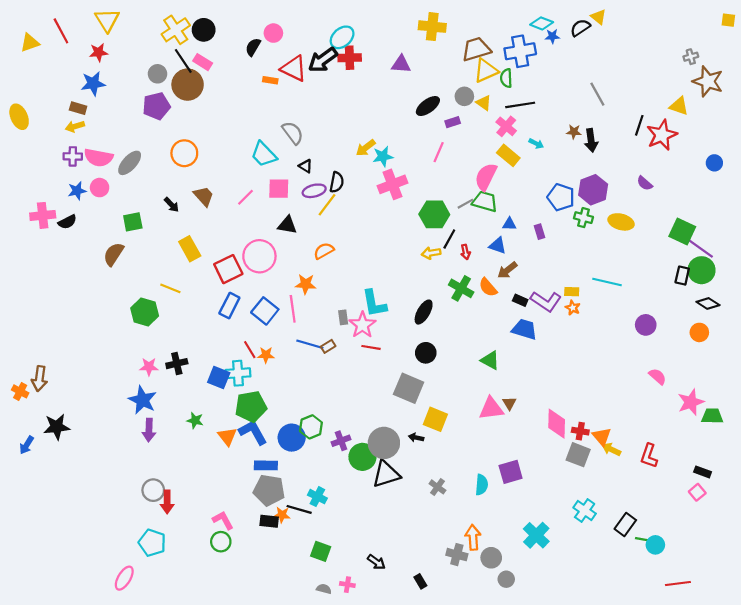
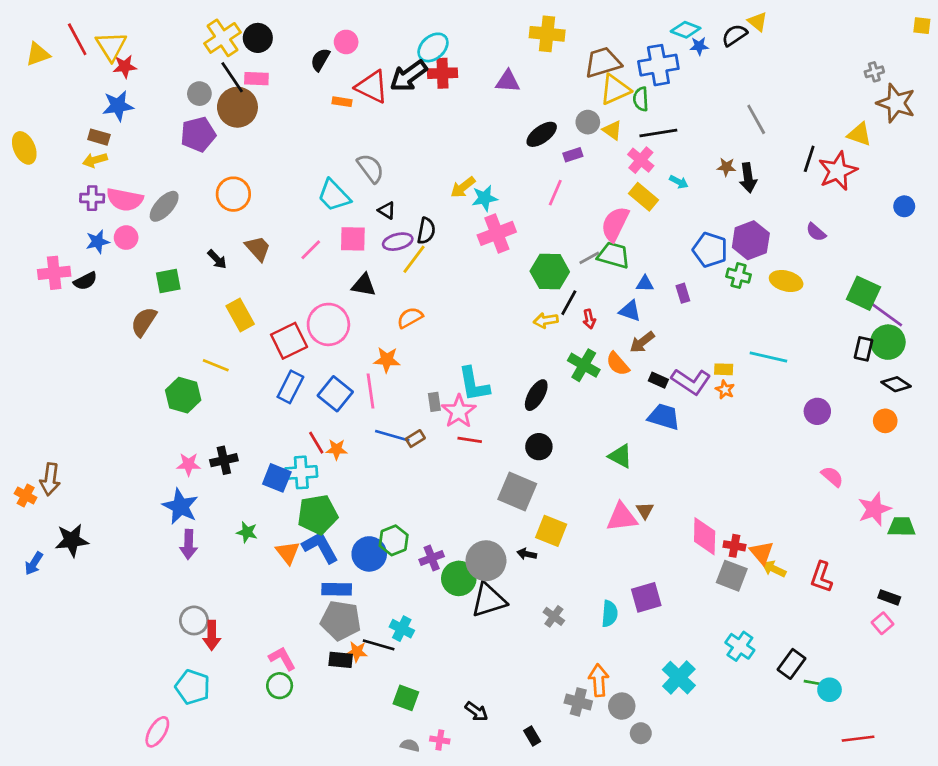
yellow triangle: (107, 20) -> (111, 46), moved
pink rectangle: (203, 62) -> (256, 79), turned -30

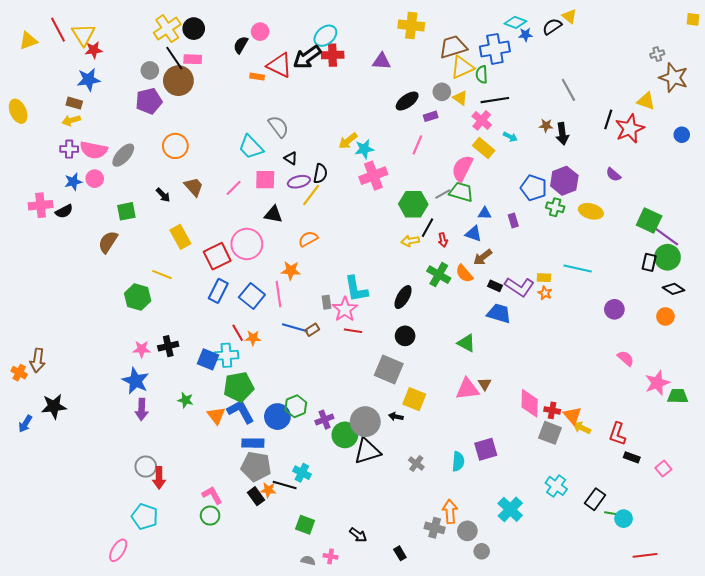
blue circle: (904, 206) -> (682, 135), moved
black rectangle: (889, 597) -> (632, 457), moved
black rectangle: (341, 660) -> (256, 496), turned 48

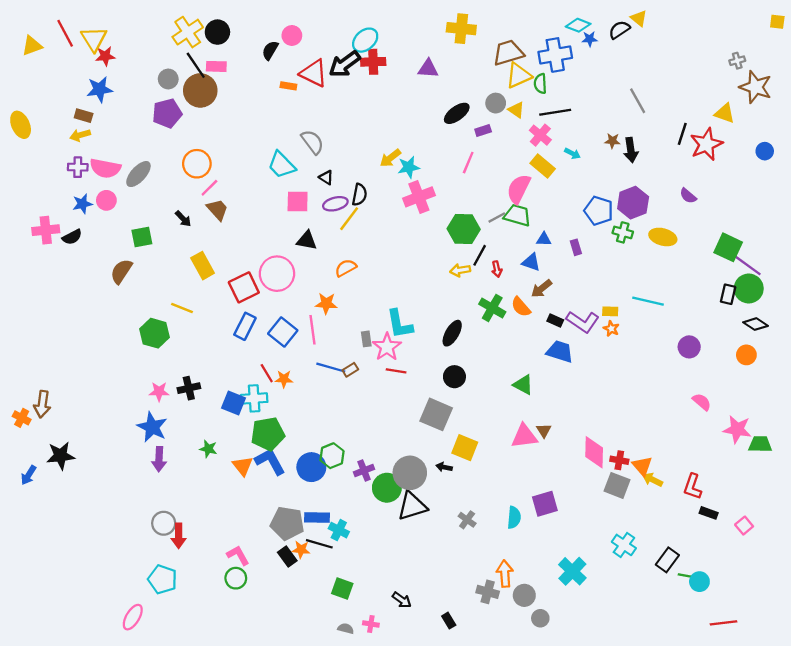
pink line: (234, 188) -> (209, 188), moved
pink star: (657, 383) -> (737, 429), turned 30
blue rectangle: (253, 443) -> (317, 517), moved

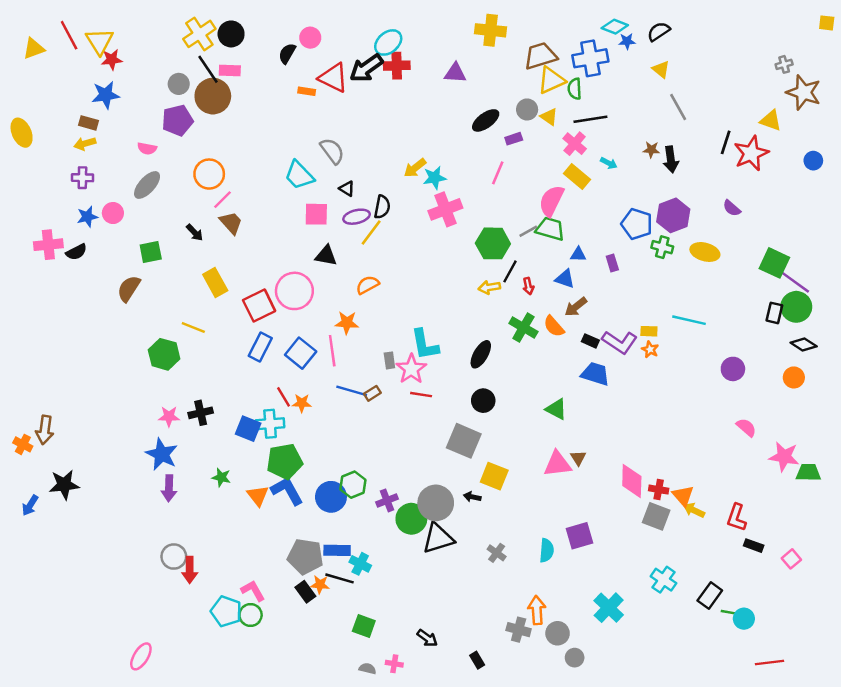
yellow triangle: (639, 18) -> (661, 69), moved
pink semicircle: (105, 168) -> (147, 148), moved, size x0.6
cyan pentagon: (163, 579) -> (226, 611), moved

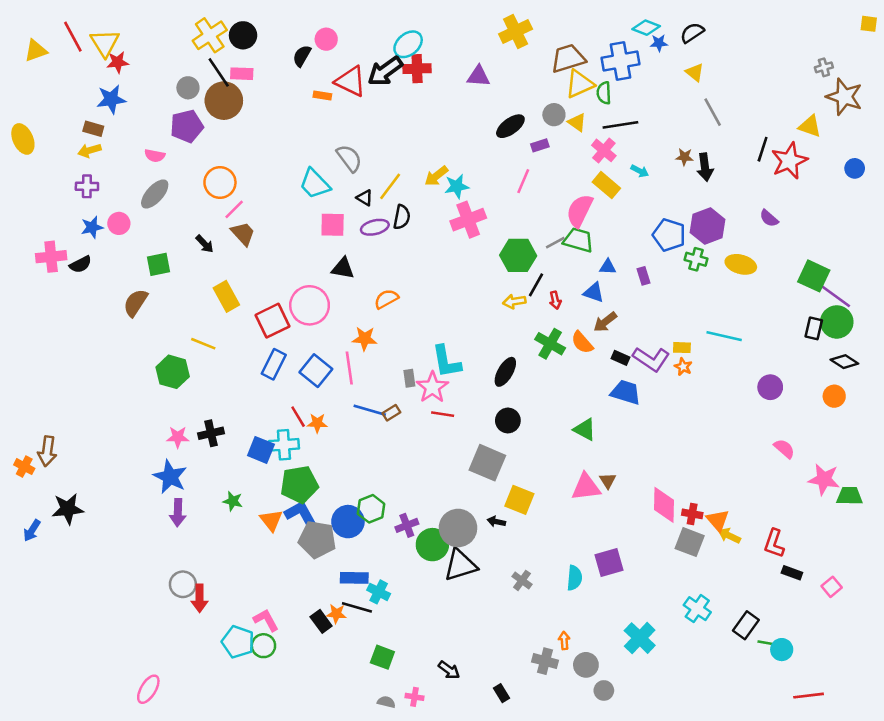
yellow cross: (491, 30) -> (516, 31), turned -32
yellow line: (371, 233) -> (390, 186), moved
gray pentagon: (305, 557) -> (317, 539), moved
orange arrow: (537, 610) -> (564, 641), size x0.6

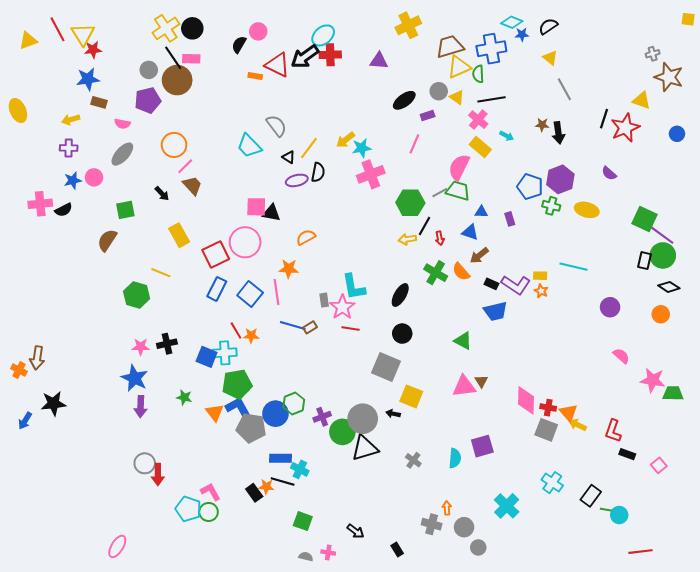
brown rectangle: (93, 129) -> (99, 102), moved
pink square: (333, 225) -> (256, 207), moved
blue trapezoid: (626, 392) -> (495, 311), turned 150

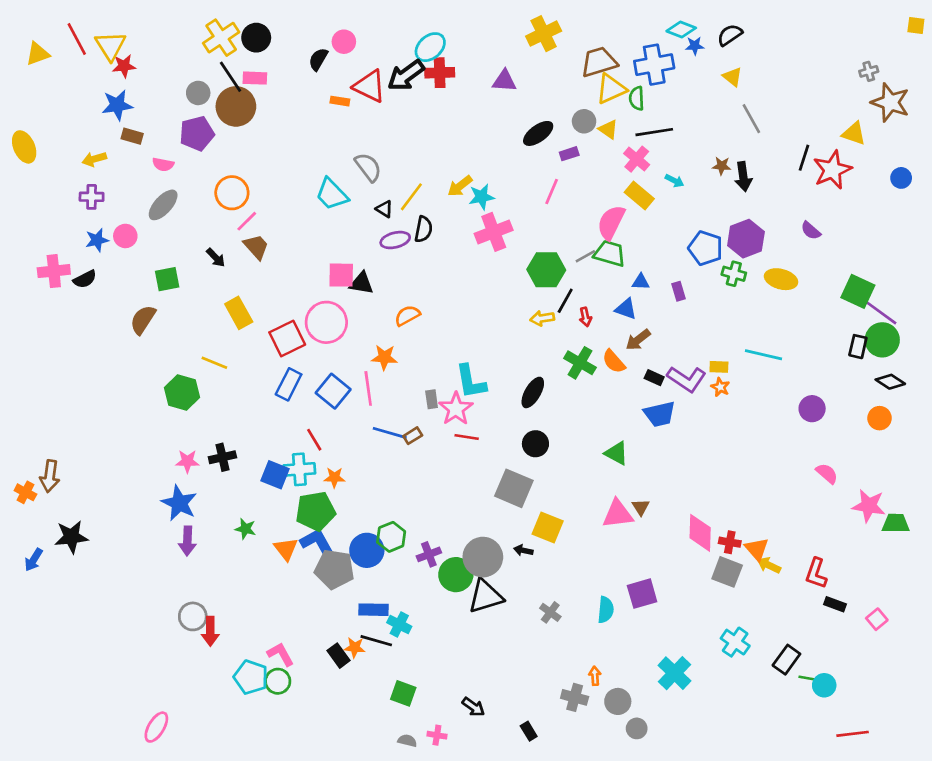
orange star: (251, 336) -> (334, 477), moved

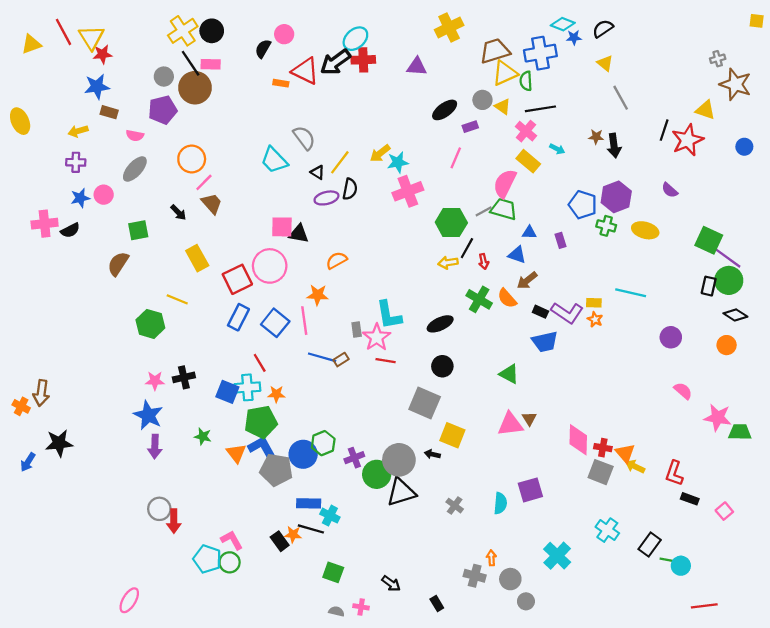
black ellipse: (533, 392) -> (440, 324), turned 35

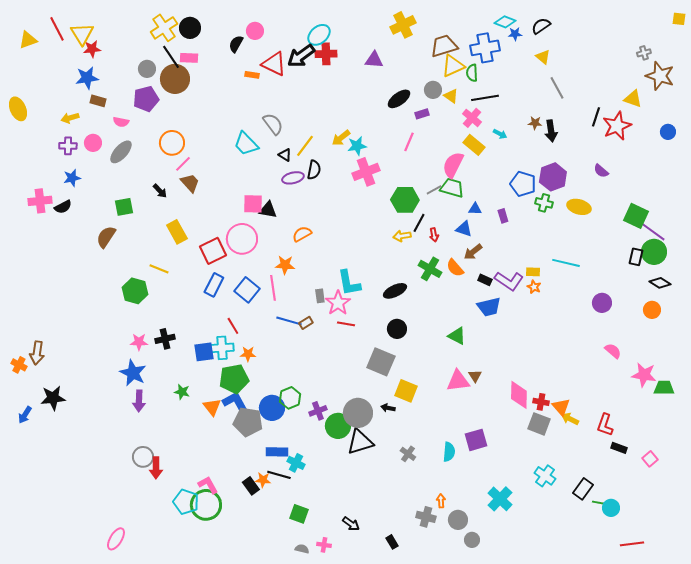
pink circle: (104, 195) -> (93, 143), moved
blue square: (227, 392) -> (204, 352), turned -30
green circle: (230, 562) -> (206, 505), size x1.6

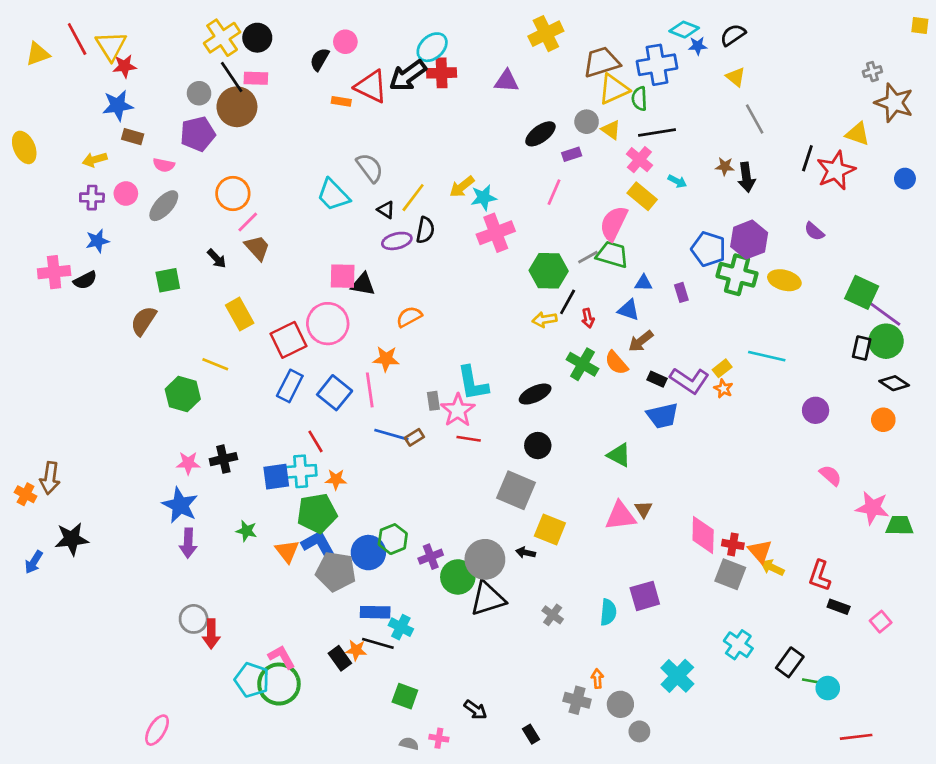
green cross: (544, 203) -> (737, 275), size x1.6
yellow rectangle: (533, 272) -> (722, 368), turned -40

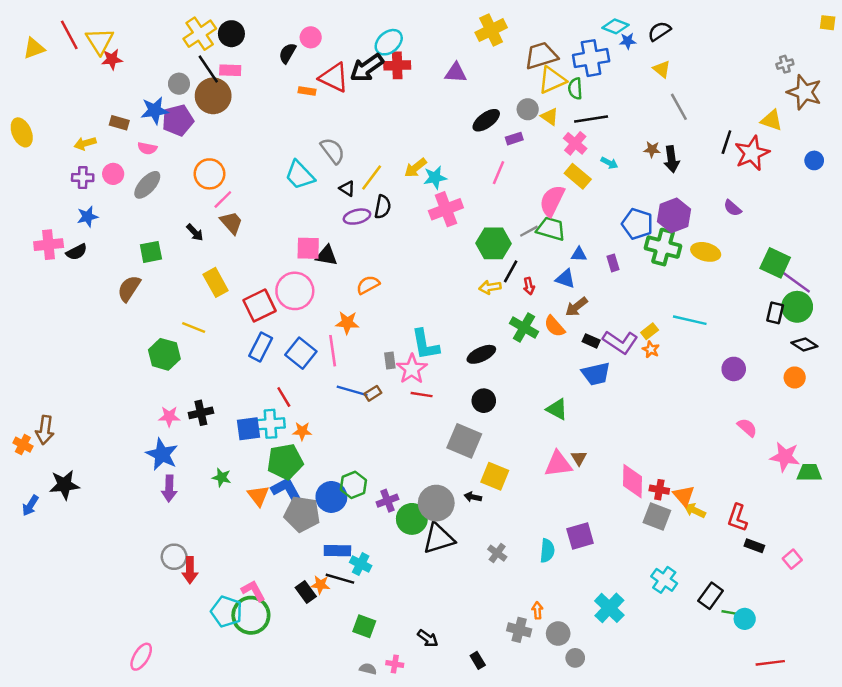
blue star: (118, 105) -> (155, 110), moved

